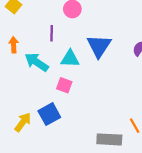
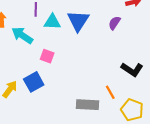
cyan triangle: (70, 59) -> (52, 22), moved

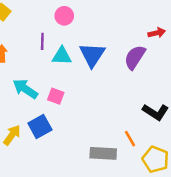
purple semicircle: (114, 23) -> (135, 57), size x1.5
cyan arrow: (22, 35) -> (25, 89), moved

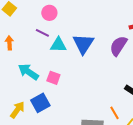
pink circle: (64, 16) -> (49, 13), moved
purple line: (42, 41) -> (42, 33), turned -64

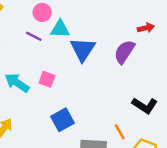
cyan triangle: (58, 45) -> (60, 29), moved
pink square: (53, 78) -> (47, 79), moved
blue square: (40, 103) -> (62, 120), moved

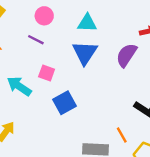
cyan triangle: (60, 29) -> (87, 23), moved
pink square: (47, 79) -> (47, 73), moved
blue square: (62, 120) -> (64, 103), moved

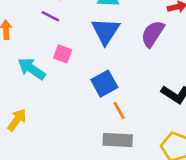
blue square: (64, 103) -> (104, 84), moved
orange line: (122, 135) -> (119, 110), moved

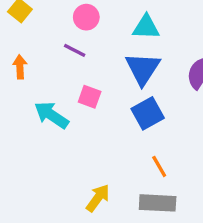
blue square: (104, 84) -> (148, 113), moved
yellow arrow: (17, 120) -> (98, 198), moved

